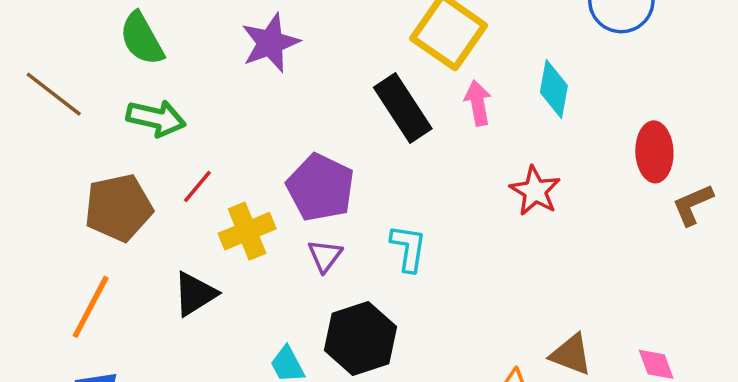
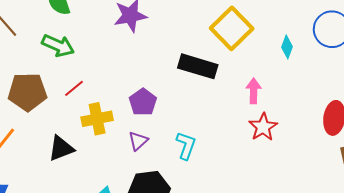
cyan diamond: (554, 89) -> (287, 47), moved, size x0.7
pink arrow: (478, 103) -> (254, 91), moved
black rectangle: (403, 108) -> (198, 66), turned -51
purple pentagon: (320, 188) -> (143, 102), size x0.7

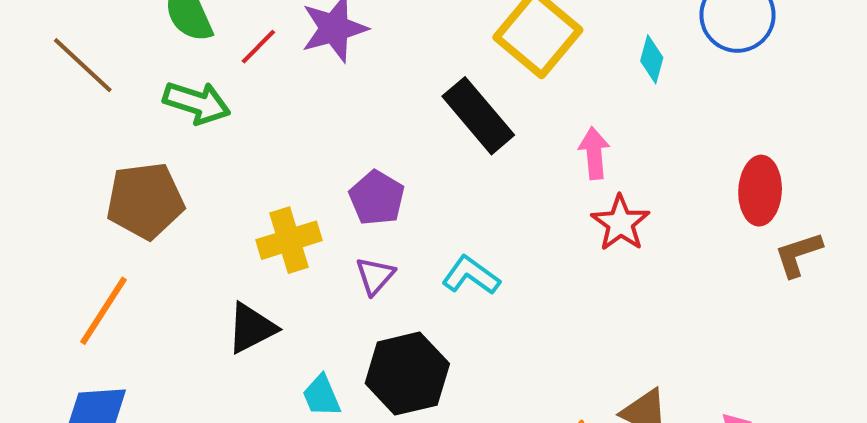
black rectangle: (198, 66) -> (478, 116), turned 39
red line: (74, 88) -> (258, 47), moved
cyan L-shape: (186, 146) -> (471, 275), turned -68
black triangle: (61, 148) -> (251, 328), moved

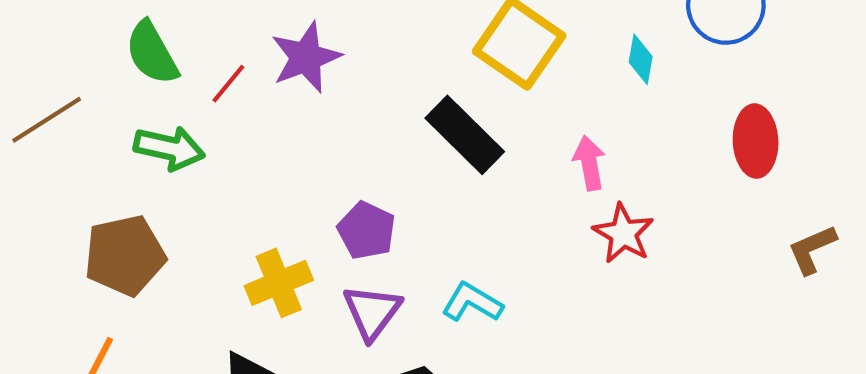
brown line: (83, 65) -> (47, 120), turned -70
red ellipse: (760, 191) -> (756, 141), moved
purple triangle: (375, 276) -> (372, 312), size x1.4

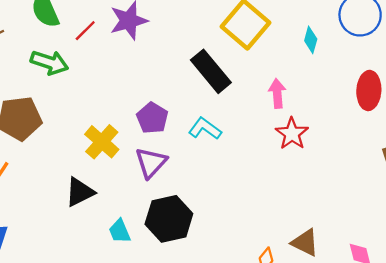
yellow cross: (279, 283) -> (102, 142), turned -32
cyan L-shape: (472, 302) -> (205, 129), moved

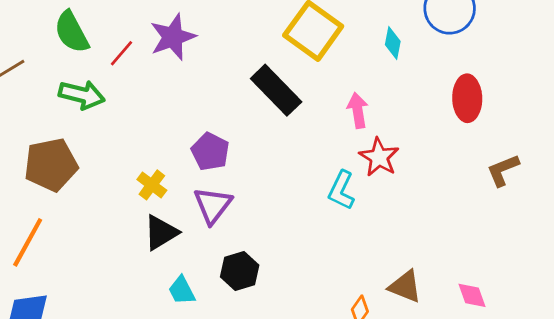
cyan L-shape: (205, 129) -> (341, 190), moved, turned -96
yellow cross: (102, 142) -> (152, 185), size x0.7
black triangle: (80, 192) -> (161, 233), moved
black hexagon: (169, 219) -> (240, 271), size x0.7

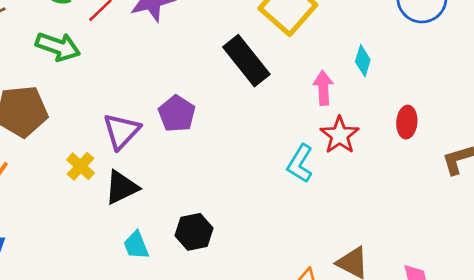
cyan diamond: (393, 43) -> (363, 61), moved
red ellipse: (467, 98) -> (407, 122), moved, size x0.7
yellow cross: (152, 185) -> (80, 166), moved
purple triangle: (213, 205) -> (122, 131), moved

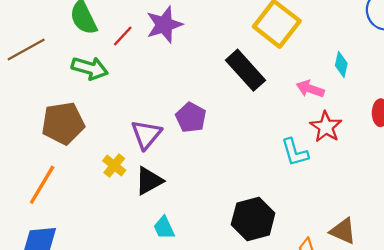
pink arrow: (323, 88) -> (310, 89), turned -64
cyan L-shape: (300, 164) -> (295, 152), turned -44
black hexagon: (194, 232) -> (253, 219), moved, size x1.4

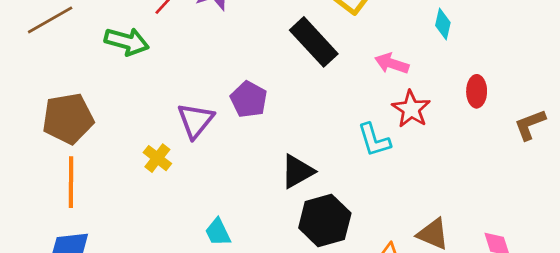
cyan diamond: (341, 64) -> (443, 24), moved
brown pentagon: (63, 123) -> (68, 119), moved
black triangle: (149, 181) -> (297, 171), moved
orange line: (42, 185) -> (71, 182), turned -30

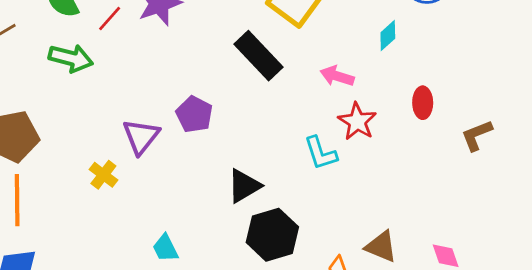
cyan diamond: (443, 24) -> (388, 36), turned 36

